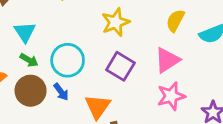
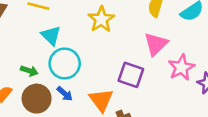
cyan triangle: (25, 32) -> (51, 36), moved
purple square: (120, 66) -> (131, 75), moved
pink star: (171, 96) -> (181, 68), moved

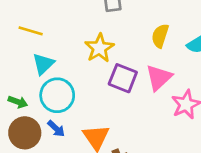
cyan triangle: (51, 36) -> (43, 64), turned 30
purple square: (131, 75) -> (123, 78), moved

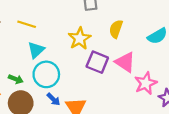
yellow semicircle: (160, 36) -> (116, 29), moved
pink triangle: (159, 78) -> (125, 62), turned -45
blue arrow: (56, 129) -> (53, 99), moved

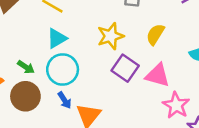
pink triangle: (125, 62) -> (158, 75), turned -30
pink star: (146, 83) -> (176, 105), turned -30

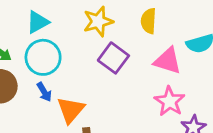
yellow semicircle: (155, 34) -> (148, 21), turned -30
pink triangle: (158, 75) -> (168, 61), moved

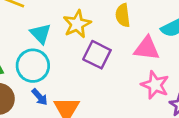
cyan triangle: (38, 22) -> (41, 34), moved, turned -35

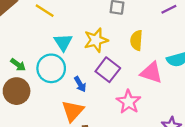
pink star: (155, 85) -> (129, 102), moved
blue arrow: (40, 97) -> (80, 84), moved

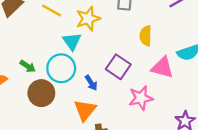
yellow star: (96, 40) -> (88, 19), moved
brown circle: (17, 91) -> (41, 93), moved
pink star: (129, 102) -> (141, 98), turned 30

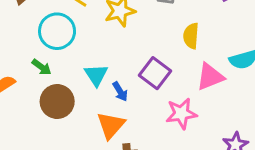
cyan triangle: (72, 41) -> (96, 75), moved
cyan circle: (61, 68) -> (57, 31), moved
pink triangle: (162, 68) -> (210, 77), turned -40

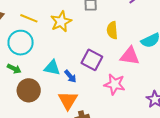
cyan triangle: (96, 75) -> (52, 68), turned -36
pink triangle: (210, 77) -> (130, 56), turned 40
pink star: (181, 114) -> (115, 84), turned 30

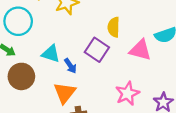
yellow semicircle: (112, 30) -> (114, 27), moved
pink star: (115, 84) -> (127, 94), moved, turned 30

